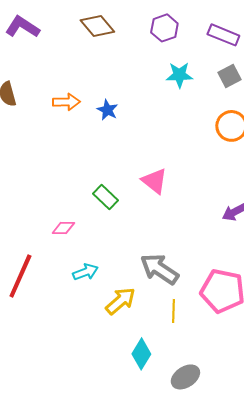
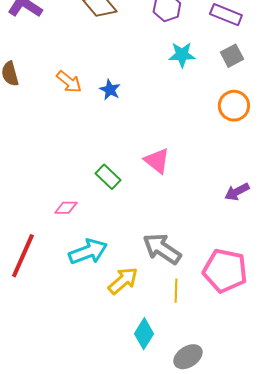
orange arrow: (66, 102) -> (69, 82), turned 40
cyan arrow: (85, 272) -> (88, 252), size x1.5

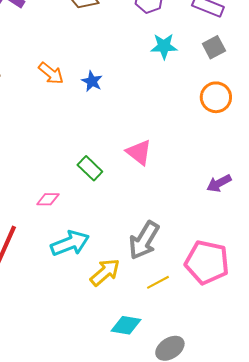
gray arrow: (162, 249) -> (144, 240), turned -93
yellow line: (176, 291) -> (158, 282), turned 60
cyan diamond: (144, 334) -> (126, 325), turned 68

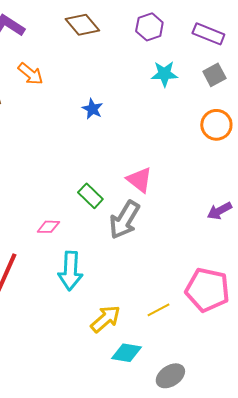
orange arrow: (51, 73) -> (30, 74), moved
gray arrow: (144, 240) -> (124, 220), moved
cyan arrow: (70, 243) -> (70, 271), turned 114
yellow arrow: (105, 272) -> (105, 319), moved

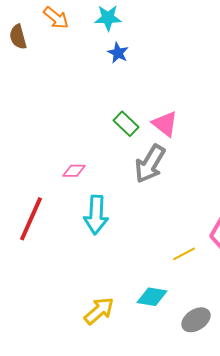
cyan star: (164, 74) -> (108, 18), moved
green rectangle: (90, 196) -> (126, 124), moved
yellow arrow: (105, 319) -> (99, 311), moved

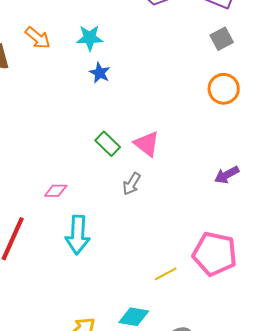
gray arrow: (150, 164) -> (132, 184), size x0.6

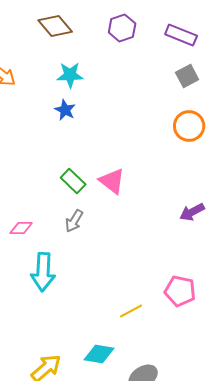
cyan star: (90, 38) -> (70, 75), moved
gray arrow: (132, 184) -> (74, 221), moved
pink pentagon: (215, 254) -> (180, 291), size x0.7

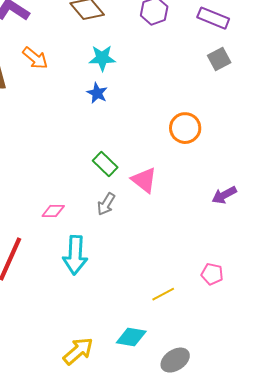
orange circle: (189, 126) -> (185, 128), moved
pink triangle: (112, 181) -> (144, 180), moved
pink pentagon: (180, 291) -> (212, 274), size x0.7

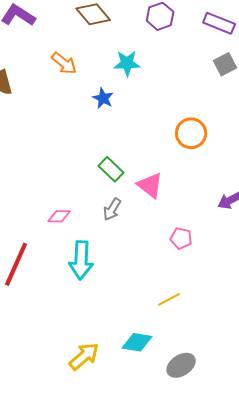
orange arrow: (35, 58) -> (64, 63), moved
cyan star: (102, 58) -> (127, 63), moved
pink pentagon: (212, 274) -> (181, 238), moved

